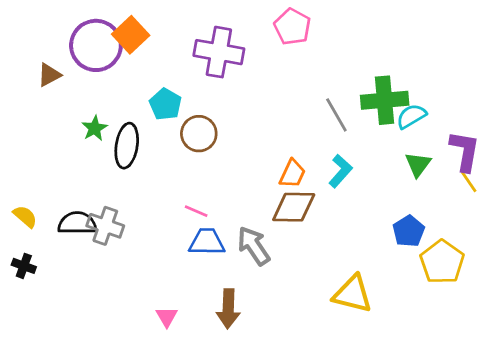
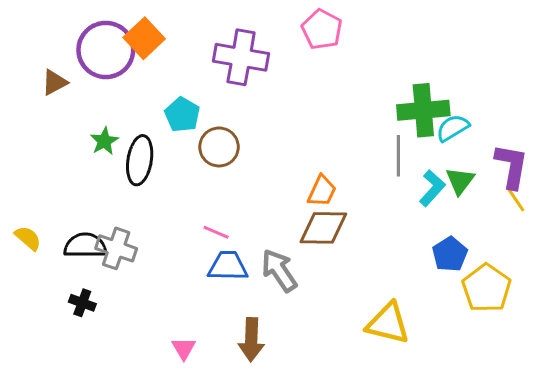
gray line: (336, 115) -> (398, 156), moved, turned 30
cyan L-shape: (340, 171) -> (432, 188), moved
black cross: (24, 266) -> (82, 303), moved

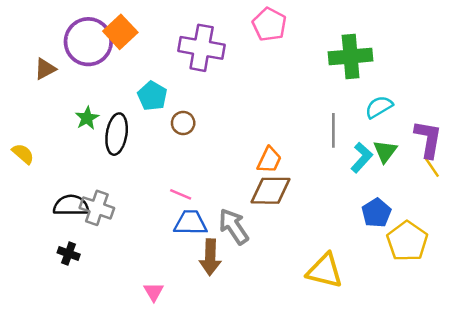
green cross: (423, 110) -> (351, 56), moved
brown circle: (219, 147) -> (183, 123), size x0.7
yellow semicircle: (28, 238) -> (23, 154), moved
brown arrow: (251, 340) -> (210, 257), moved

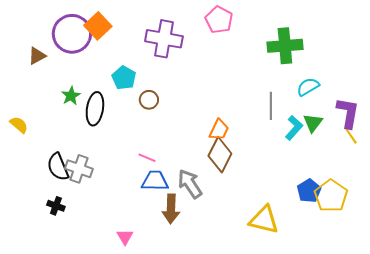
brown diamond: (271, 191) -> (220, 155), turned -64
black semicircle: (71, 205) -> (58, 167), turned -112
blue pentagon: (376, 213) -> (309, 191), moved

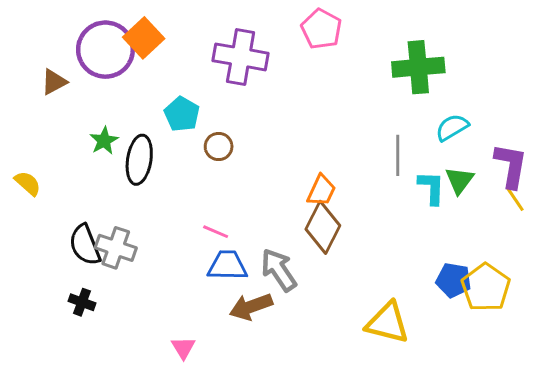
cyan L-shape: (294, 128) -> (432, 188), turned -40
blue pentagon: (309, 191) -> (454, 280), turned -30
brown arrow: (171, 209) -> (251, 307), turned 68

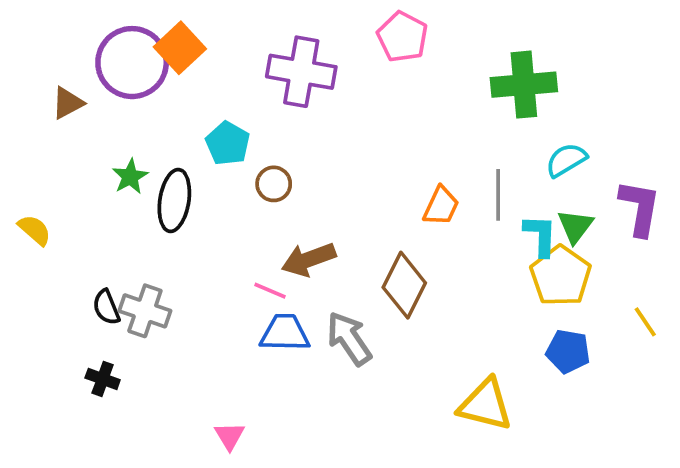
orange trapezoid: (321, 191) -> (441, 206), moved
yellow line: (515, 199) -> (645, 322), moved
black semicircle: (85, 245) -> (106, 307), size x0.7
yellow pentagon: (486, 288) -> (561, 276), moved
brown arrow: (251, 307) -> (309, 259), moved

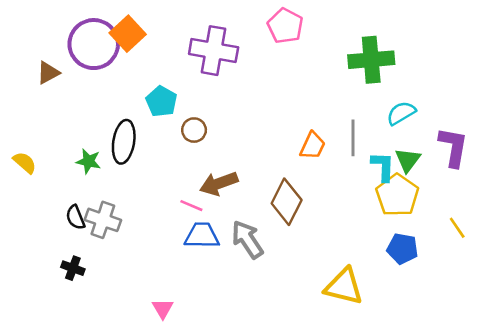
green star: (130, 177) -> (89, 161), moved, turned -30

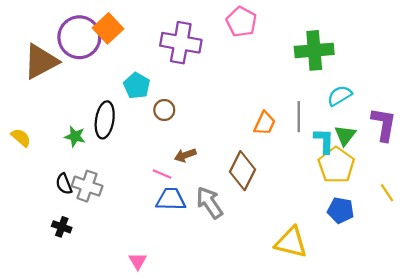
brown triangle: (48, 73) -> (41, 61), size x1.8
brown arrow: (219, 183) -> (185, 155), size x0.7

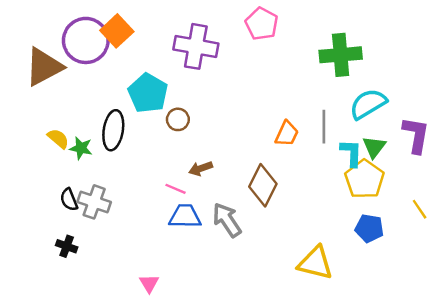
cyan pentagon: (137, 86) -> (148, 93), size x1.4
cyan semicircle: (340, 96) -> (368, 104), size x1.4
yellow semicircle: (21, 138) -> (58, 139), moved

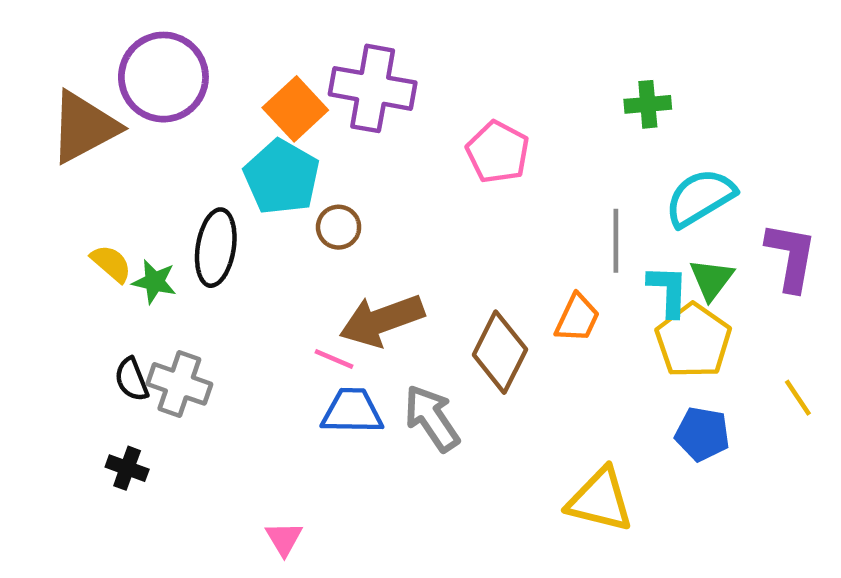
pink pentagon: (262, 24) -> (498, 152), moved
orange square: (117, 31) -> (295, 109), moved
green cross: (341, 55) -> (648, 104), size x0.6
orange trapezoid: (287, 134) -> (577, 318), moved
brown arrow: (201, 168) -> (382, 320), size x1.8

